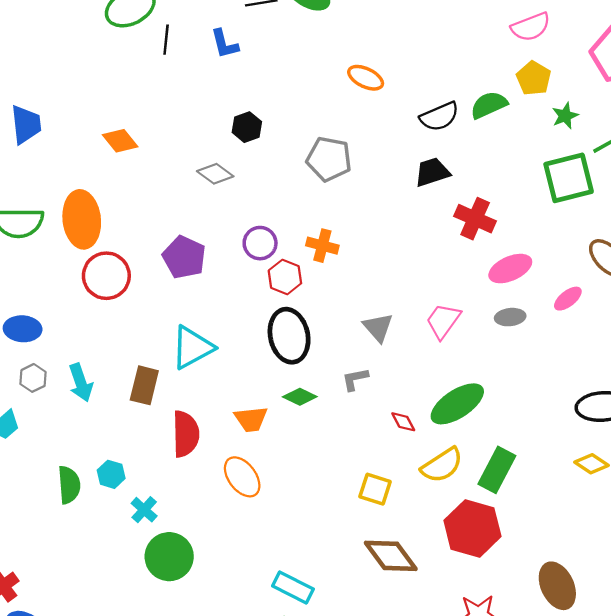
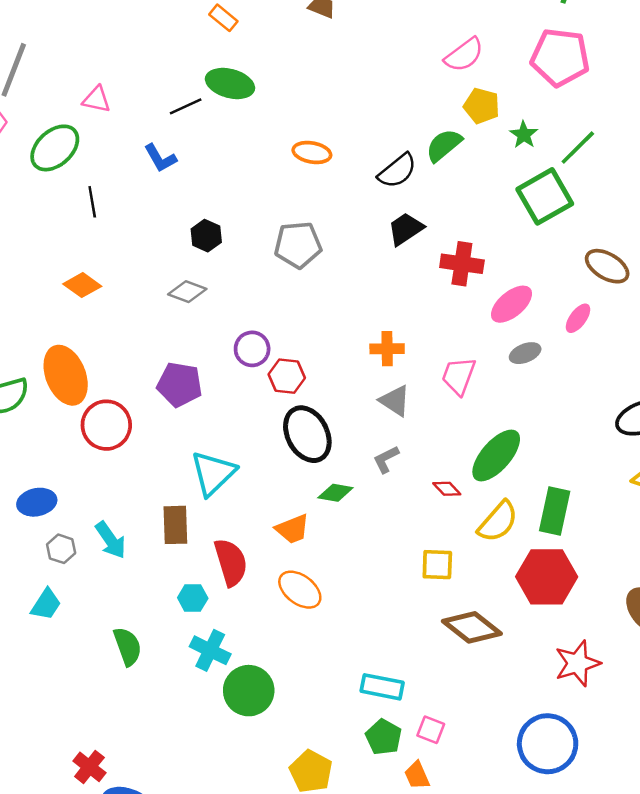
black line: (166, 40) -> (92, 202), moved
orange cross: (322, 246) -> (387, 349), moved
cyan hexagon: (111, 474) -> (193, 598), moved
cyan cross: (144, 510) -> (210, 650), size x1.4

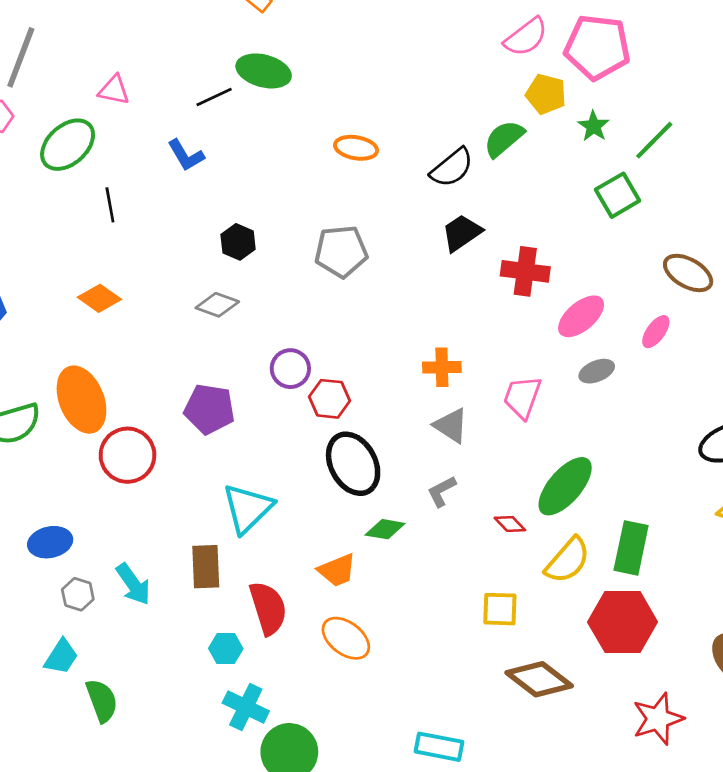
pink pentagon: (560, 57) -> (597, 47), moved
green square: (545, 196) -> (618, 195), size x0.7
green semicircle: (128, 646) -> (102, 701), moved

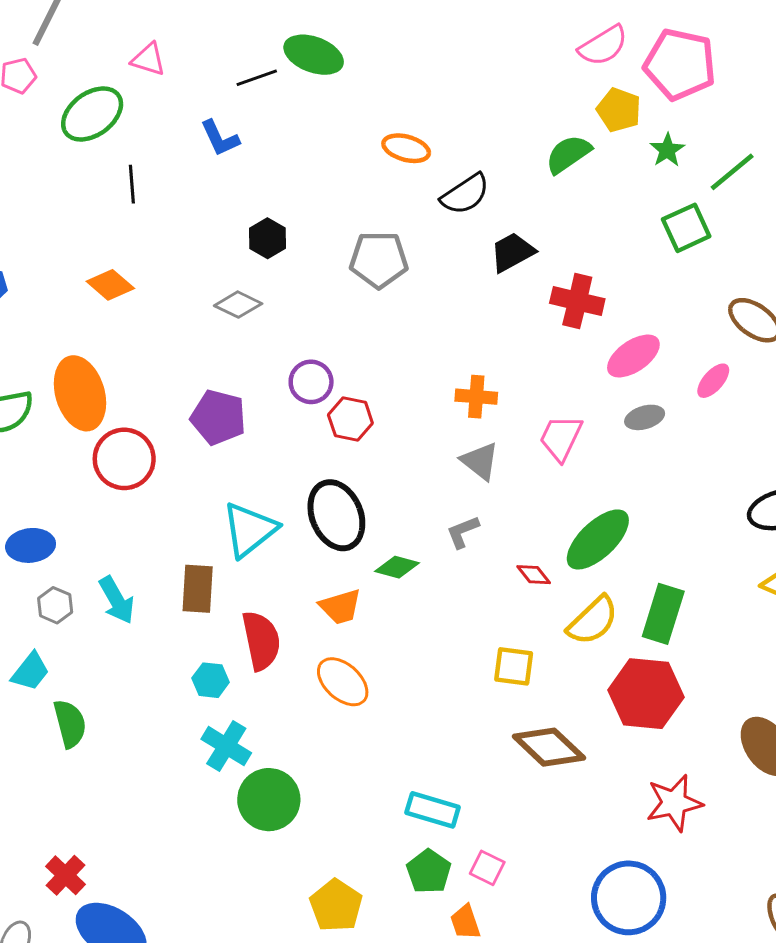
black semicircle: (452, 168) -> (465, 194), moved
black ellipse: (353, 464) -> (336, 515), moved

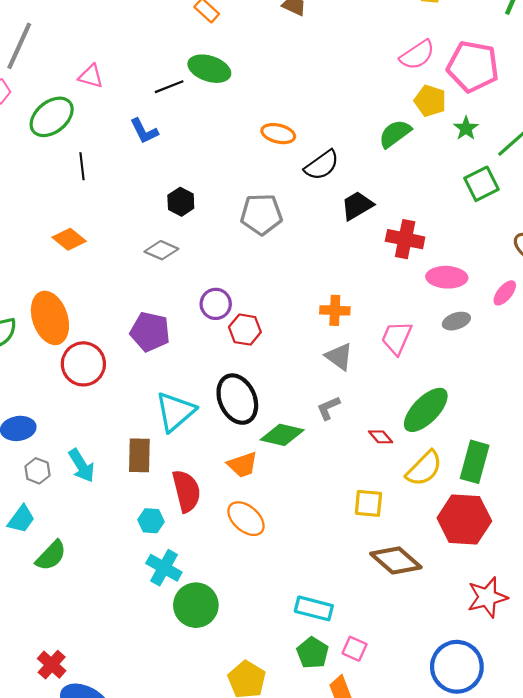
pink ellipse: (633, 356) -> (447, 277), turned 39
green diamond: (397, 567) -> (282, 435), size x1.4
green semicircle: (70, 724) -> (51, 556), turned 60

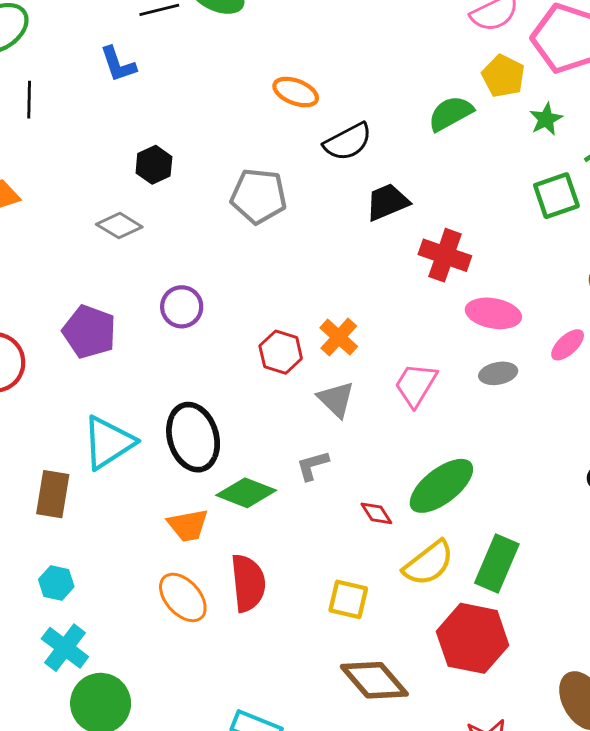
orange cross: (335, 310) -> (339, 337), turned 32
red hexagon: (245, 330) -> (281, 352), moved
red semicircle: (186, 491) -> (248, 583), moved

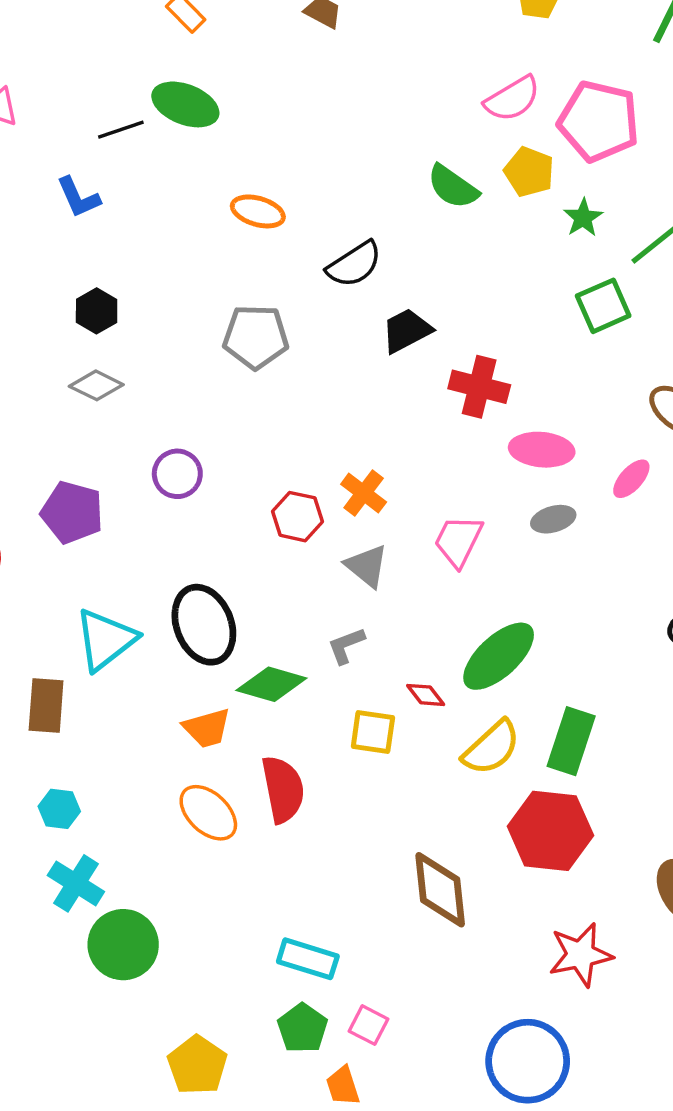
orange ellipse: (296, 92) -> (258, 211), moved
green semicircle: (451, 113) -> (453, 187), moved, turned -111
black hexagon: (154, 165) -> (97, 311), moved
yellow square: (348, 599) -> (373, 732), moved
brown diamond: (374, 680) -> (440, 890), turned 40

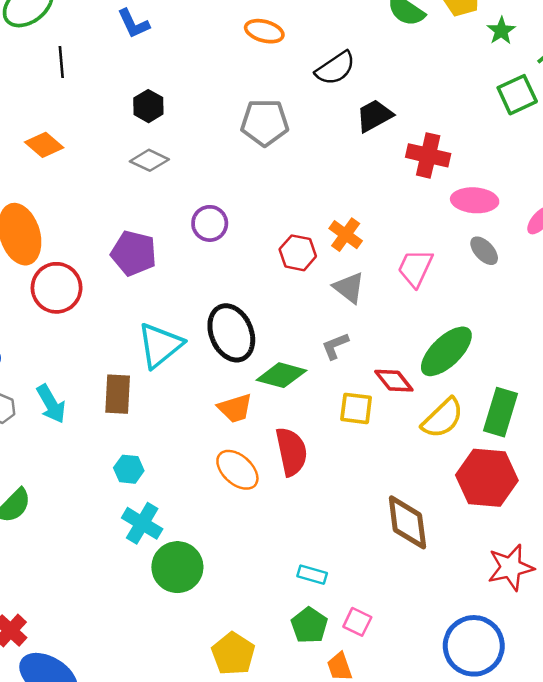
gray ellipse: (553, 519) -> (484, 251), turned 64
red diamond: (426, 695) -> (394, 381), size x1.4
cyan rectangle: (308, 959) -> (312, 575), size x0.7

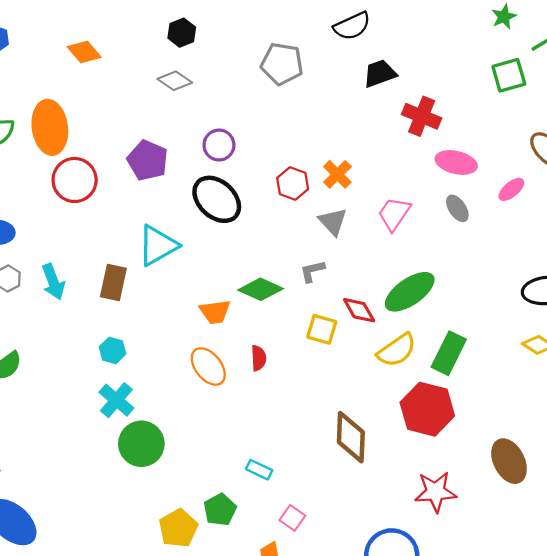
black ellipse: (231, 333) -> (217, 199), moved, turned -33
red semicircle: (291, 452) -> (259, 358), size x0.6
green pentagon: (309, 625) -> (220, 510), moved

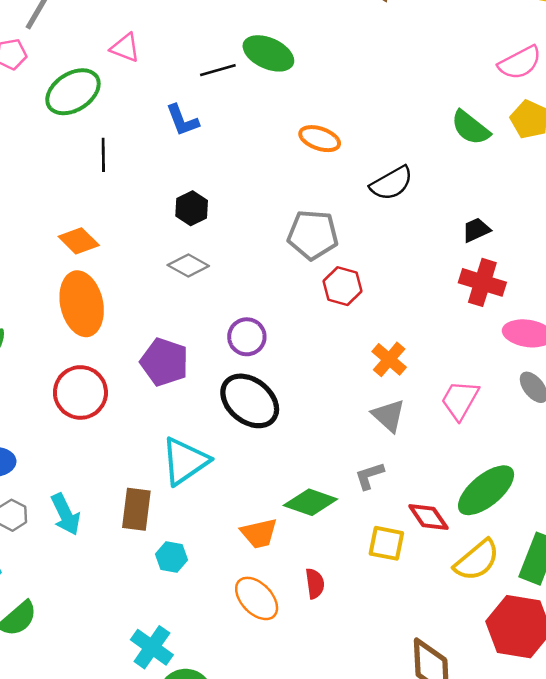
black trapezoid: (380, 73) -> (476, 230), moved, size x0.7
orange ellipse: (50, 127) -> (82, 304), moved
red hexagon: (293, 184) -> (342, 286), moved
cyan hexagon: (112, 350) -> (171, 557), moved

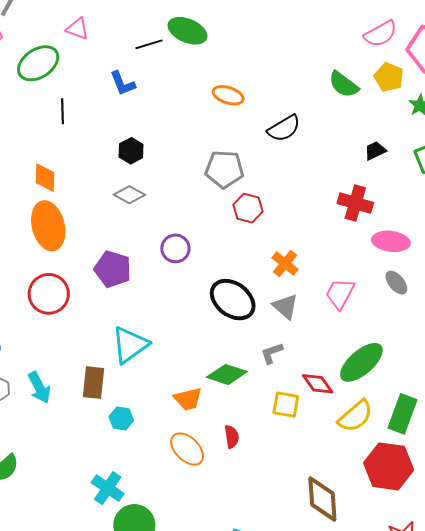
black trapezoid: (476, 230) -> (375, 151), moved
orange diamond: (79, 241) -> (45, 178), turned 48
black ellipse: (250, 401) -> (233, 300), moved

